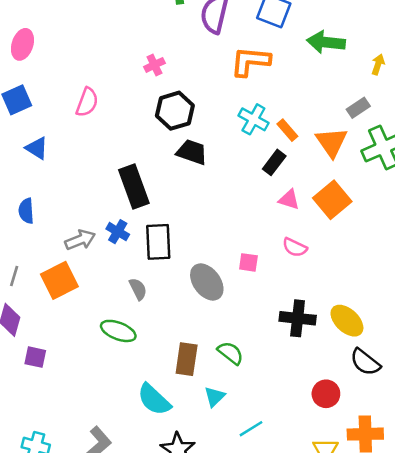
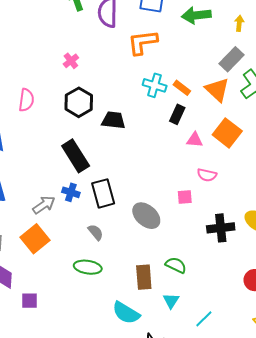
gray rectangle: (358, 108) -> (231, 59), size x1.4
black hexagon: (175, 111) -> (79, 102), moved
pink square: (248, 262) -> (185, 197), moved

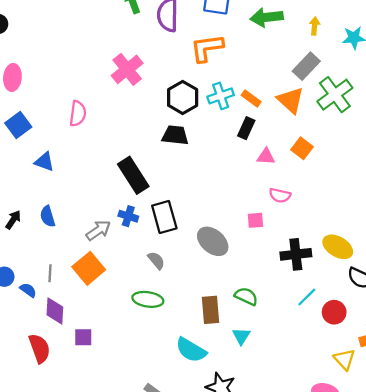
pink cross: (71, 61) -> (127, 69), size x1.8
cyan cross: (155, 85) -> (221, 96), turned -35
black hexagon: (79, 102) -> (183, 97), moved
orange square: (227, 133) -> (302, 148), size x0.7
cyan line: (204, 319) -> (307, 297), moved

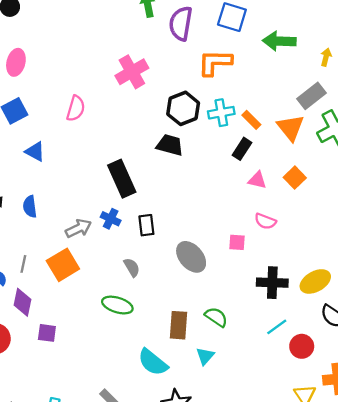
black rectangle: (164, 217) -> (146, 225), size x0.7
yellow ellipse: (338, 247) -> (315, 281), turned -68

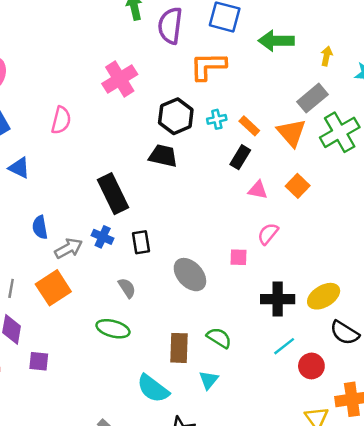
cyan cross: (221, 113) -> (217, 119), size x0.7
blue semicircle: (30, 207) -> (40, 227), moved
pink semicircle: (265, 221) -> (268, 234), turned 110

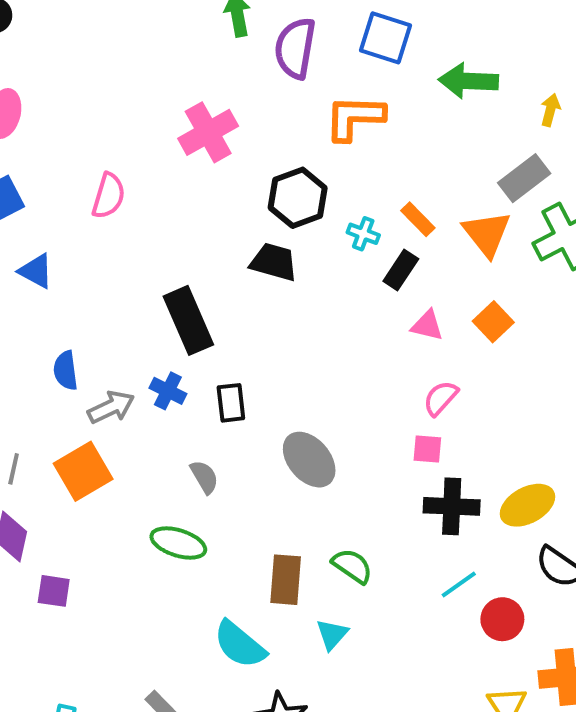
cyan cross: (217, 119) -> (363, 234), moved, turned 30
pink square: (239, 257) -> (427, 449), moved

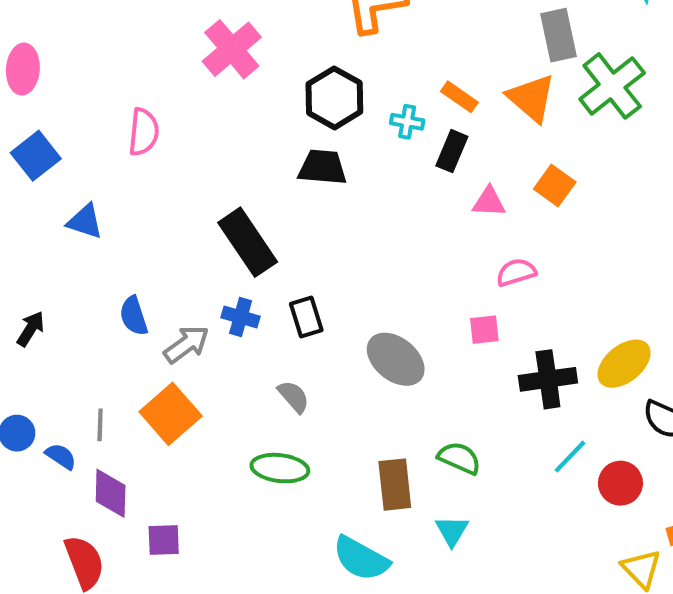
gray rectangle: (524, 178) -> (558, 35), turned -54
pink semicircle: (441, 398) -> (516, 272), turned 42
pink square: (427, 449) -> (484, 330), moved

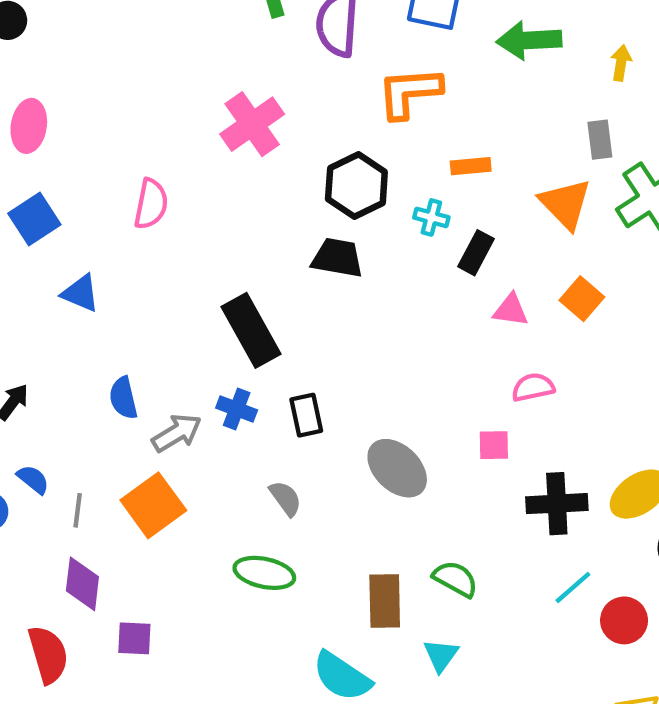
gray rectangle: (558, 35) -> (600, 140), size x0.7
orange rectangle: (459, 97) -> (471, 166), moved, turned -45
blue semicircle: (61, 456) -> (33, 479), moved

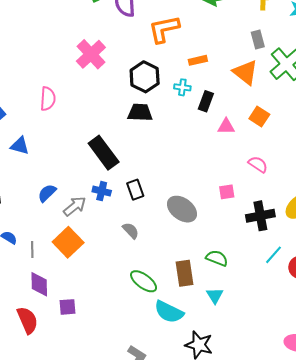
pink semicircle: (533, 387) -> (258, 164), moved, turned 54
blue semicircle: (123, 398) -> (47, 193), turned 66
green ellipse: (264, 573) -> (144, 281), moved, turned 32

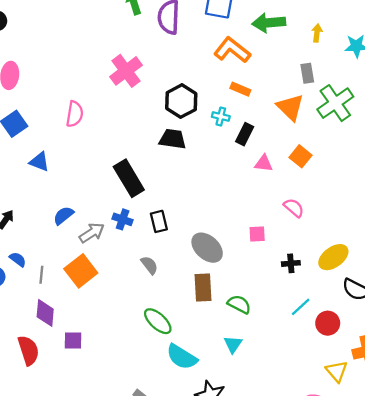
orange L-shape: (164, 29) -> (232, 50), moved, turned 44
orange rectangle: (198, 60) -> (240, 89), turned 30
black cross: (260, 216) -> (291, 263), size x0.6
brown rectangle: (184, 273) -> (203, 287), moved

